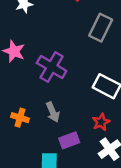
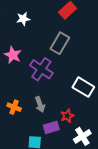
gray rectangle: (101, 28) -> (60, 43), moved
red star: (101, 122) -> (67, 116), moved

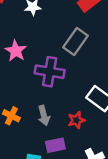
purple cross: (41, 69) -> (50, 72), turned -30
red star: (67, 116) -> (76, 120), moved

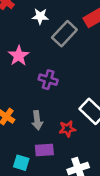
gray rectangle: (76, 41) -> (64, 34), moved
purple cross: (50, 72) -> (48, 80), size x0.7

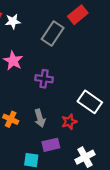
white star: (40, 16) -> (13, 21), moved

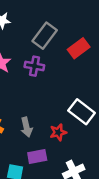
red rectangle: (78, 15) -> (79, 48), moved
purple cross: (44, 79) -> (34, 66), moved

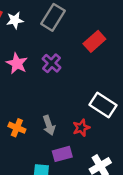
gray rectangle: (45, 36) -> (53, 17), moved
purple cross: (34, 66) -> (52, 63), turned 36

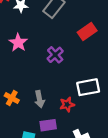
purple cross: (52, 63) -> (55, 55), moved
white rectangle: (103, 105) -> (88, 87), turned -50

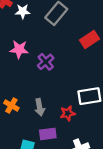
pink star: (18, 43) -> (19, 49), turned -30
purple cross: (55, 55) -> (46, 62), moved

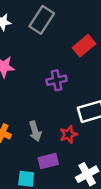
purple cross: (46, 62) -> (57, 80), moved, turned 35

